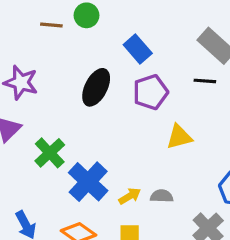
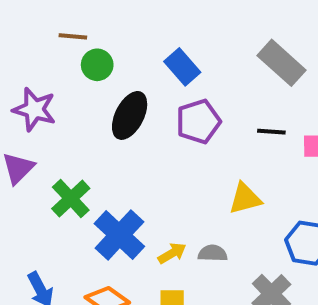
green circle: (87, 15) -> (97, 65), moved
black line: (205, 81) -> (271, 132), moved
yellow triangle: (179, 137) -> (245, 199), moved

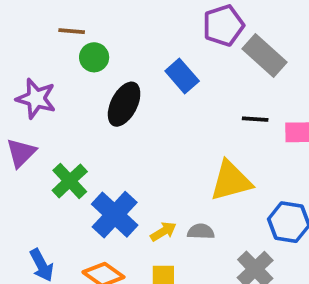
blue rectangle: (182, 67) -> (182, 76), moved
purple pentagon: (198, 122) -> (223, 25), moved
yellow triangle: (245, 199) -> (231, 181), size x1.4

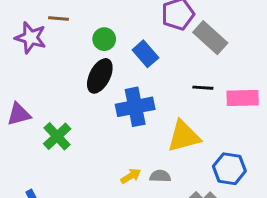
green circle: (94, 57) -> (104, 39), moved
purple star: (36, 99) -> (31, 38), moved
purple triangle: (21, 153) -> (19, 114), turned 30
blue cross: (115, 215) -> (135, 107), moved, turned 36

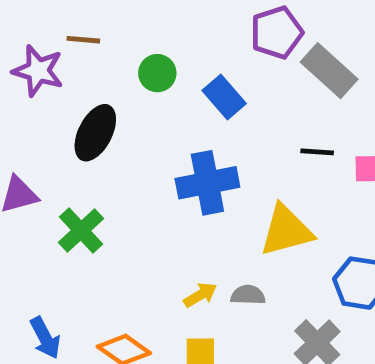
black ellipse: (100, 76) -> (95, 133), moved

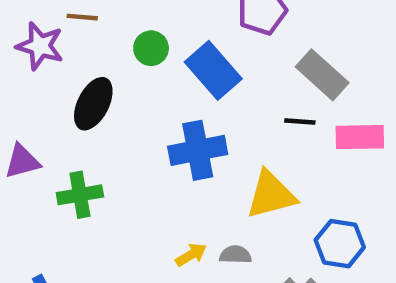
gray rectangle: (329, 71) -> (322, 75), moved
blue rectangle: (224, 97) -> (213, 70), size x1.4
green cross: (81, 231) -> (80, 195), turned 33

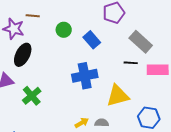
blue rectangle: (213, 70) -> (92, 40), size x0.7
black ellipse: (93, 104) -> (23, 55), moved
green cross: (80, 195) -> (32, 96), turned -30

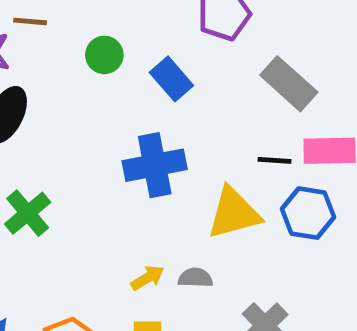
black line: (131, 63) -> (274, 160), moved
blue hexagon: (149, 118) -> (308, 213), moved

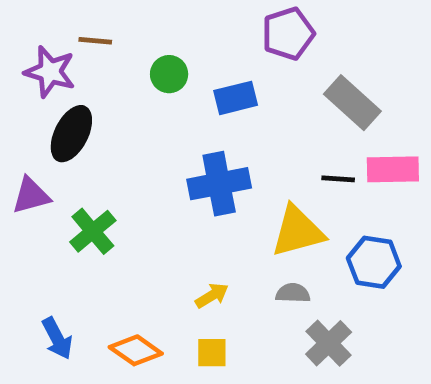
blue rectangle: (171, 79) -> (236, 98), turned -63
blue hexagon: (308, 213) -> (374, 262), moved
gray semicircle: (195, 278) -> (293, 293), moved

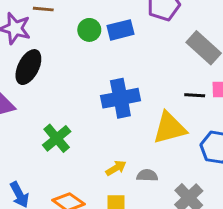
blue rectangle: (236, 98) -> (120, 30), moved
green cross: (93, 231) -> (57, 138), moved
gray semicircle: (293, 293) -> (147, 175), moved

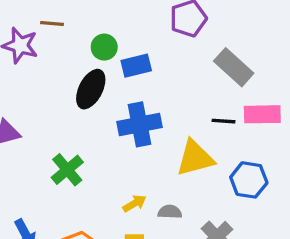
blue rectangle: (120, 30) -> (136, 66), moved
black ellipse: (28, 67) -> (91, 89), moved

